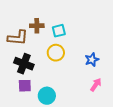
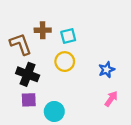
brown L-shape: (18, 38) -> (21, 44), turned -115

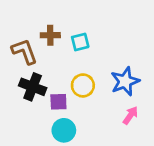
yellow circle: (65, 62) -> (83, 85), moved
blue star: (107, 70) -> (125, 81), size x1.5
purple square: (29, 100) -> (58, 102), moved

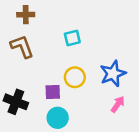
brown cross: (50, 35) -> (26, 15), moved
black cross: (33, 87) -> (16, 102), moved

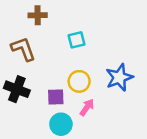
brown cross: (26, 15) -> (38, 15), moved
black cross: (16, 102) -> (17, 89), moved
pink arrow: (118, 104) -> (87, 107), moved

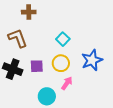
cyan square: (77, 40) -> (63, 39), moved, turned -32
purple square: (56, 97) -> (37, 66), moved

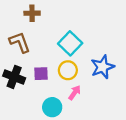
cyan square: (63, 39) -> (70, 43), size x1.5

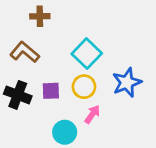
brown L-shape: (20, 42) -> (25, 52), turned -30

